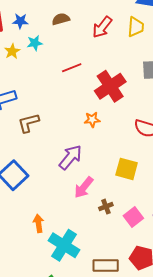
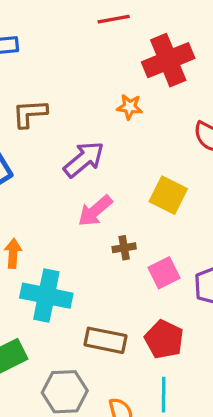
brown L-shape: (28, 123) -> (30, 113), moved
cyan cross: (64, 245) -> (46, 296), turned -32

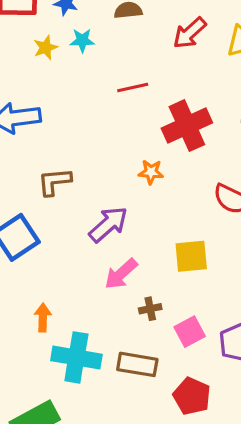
yellow square: (168, 195) -> (191, 256), turned -30
brown rectangle: (105, 340) -> (137, 364), moved

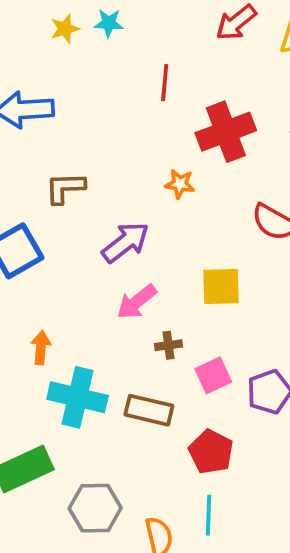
red line: (133, 88) -> (165, 83), turned -76

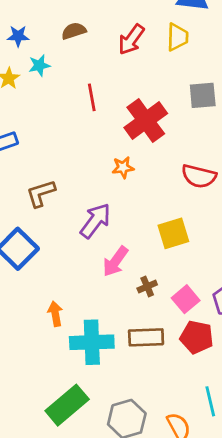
red pentagon: (211, 452) -> (197, 337), moved

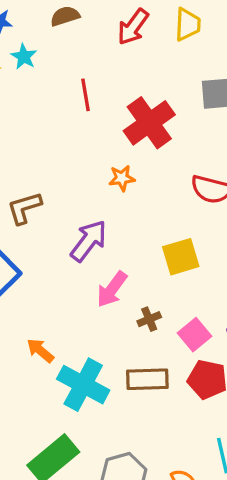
cyan star: (39, 65) -> (24, 57), turned -30
orange arrow: (55, 314) -> (40, 350), turned -40
cyan cross: (92, 342) -> (83, 385), turned 30

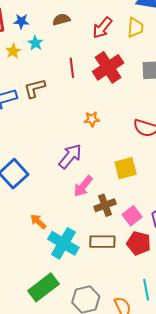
red cross: (149, 123) -> (108, 67), moved
brown L-shape: (24, 208) -> (35, 88), moved
brown cross: (149, 319) -> (105, 205), size x1.5

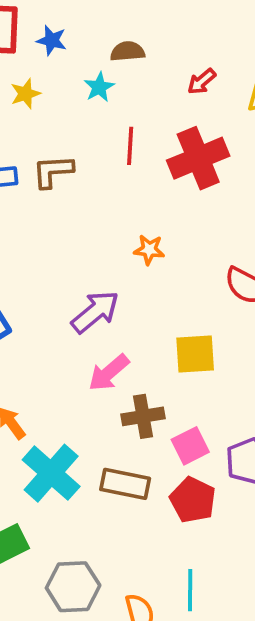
red arrow: (102, 28) -> (202, 82), size x0.7
cyan star: (35, 43) -> (99, 87), moved

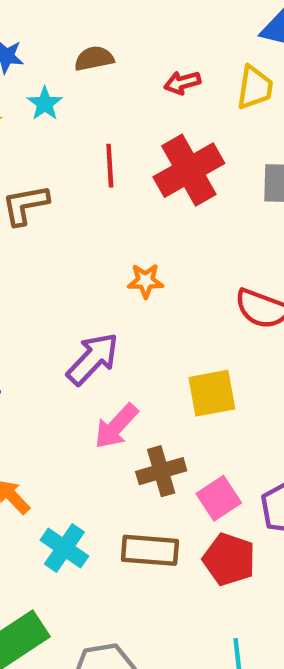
red arrow: (202, 82) -> (182, 83), turned 32
cyan star: (99, 87) -> (45, 104), moved
cyan cross: (51, 473) -> (64, 548), size x0.7

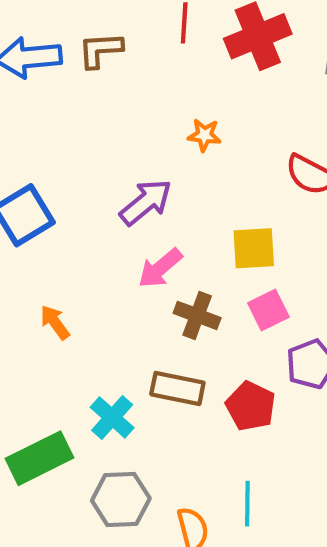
brown cross: (161, 471) -> (197, 315), turned 30
pink square: (219, 498) -> (268, 310), moved
cyan cross: (64, 548) -> (112, 417), moved

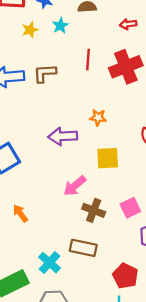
purple arrow: (146, 202) -> (63, 136), moved, turned -144
yellow square: (254, 248) -> (108, 158), moved
red pentagon: (251, 406) -> (125, 276), moved

